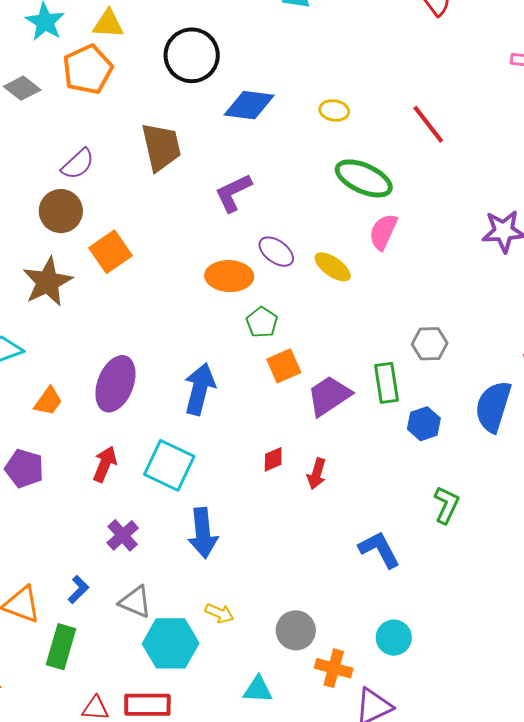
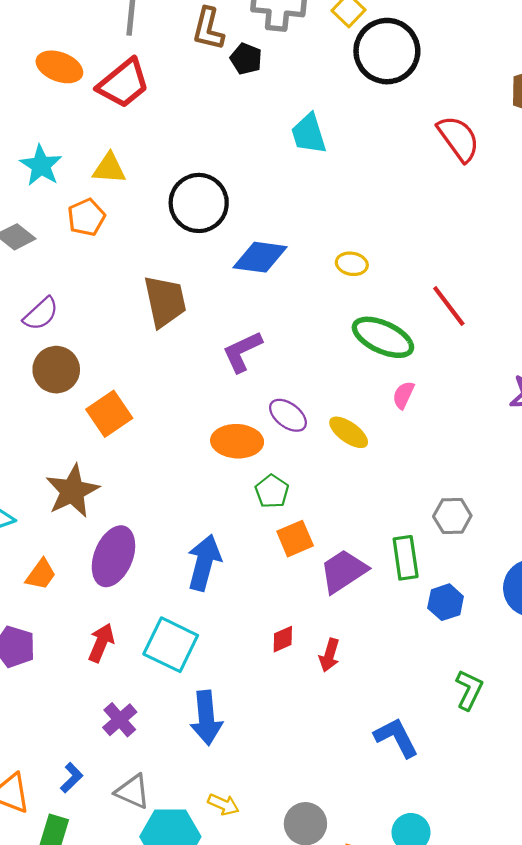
orange pentagon: (88, 69) -> (86, 217), size x0.7
red line: (428, 124) -> (449, 306), moved
purple semicircle: (78, 164) -> (41, 314), moved
pink semicircle: (383, 232) -> (403, 395), size x0.7
brown star: (47, 282) -> (72, 491), moved

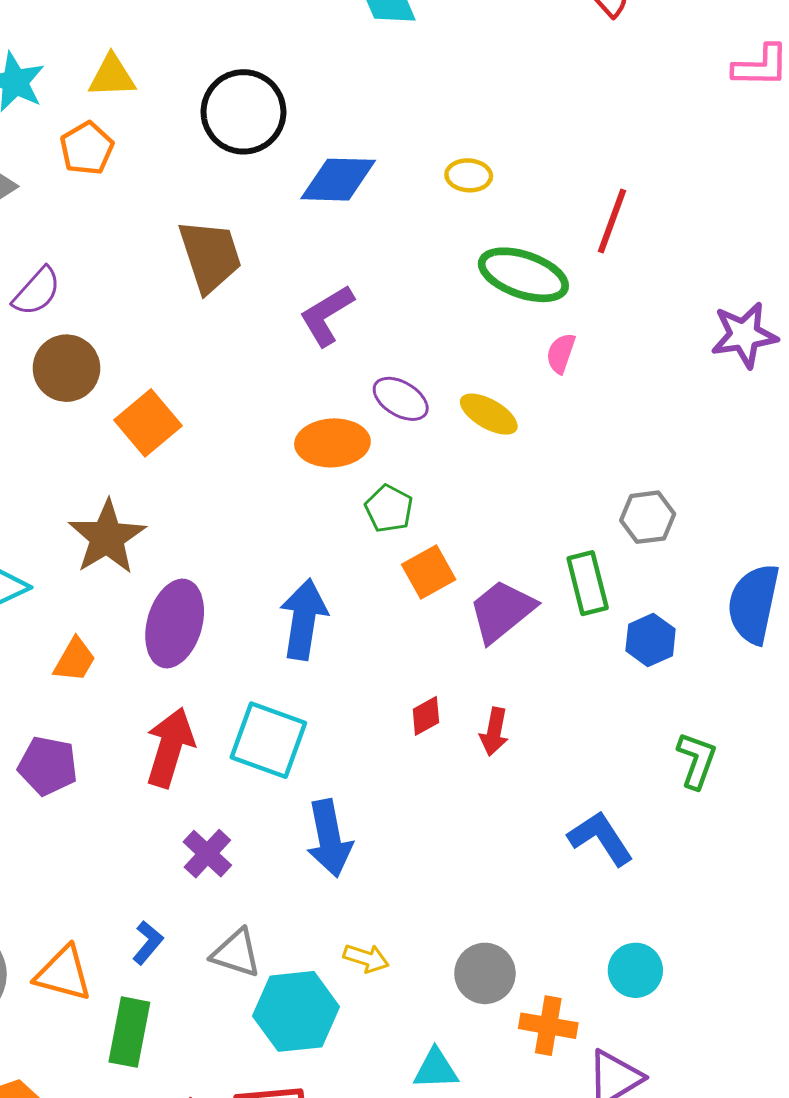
red line: (449, 306) -> (612, 221), turned 63
red arrow: (101, 643) -> (170, 747), size x1.4

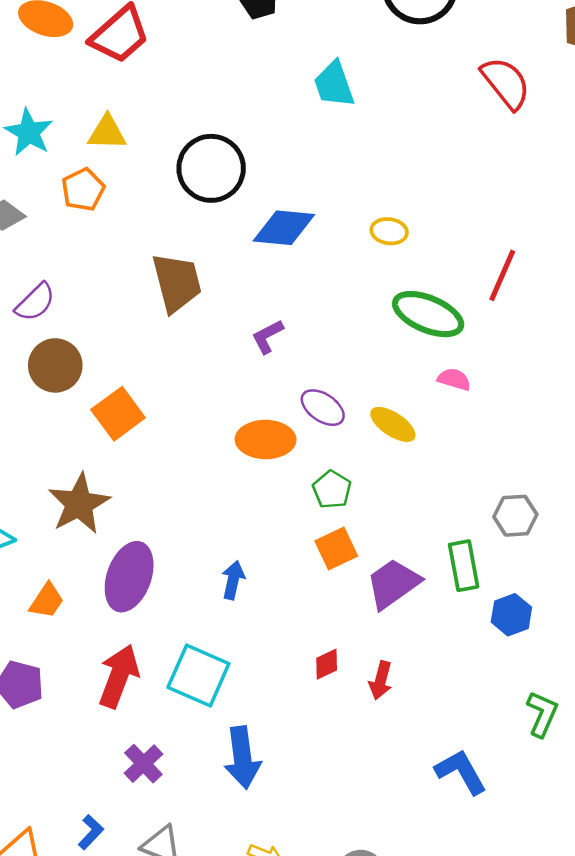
purple L-shape: (327, 315) -> (268, 337), size x0.7
pink semicircle: (561, 353) -> (454, 379), turned 84
green pentagon: (389, 509) -> (332, 489), moved
blue arrow: (304, 619) -> (233, 580), size x0.6

